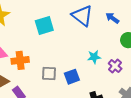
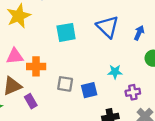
blue arrow: (112, 18) -> (139, 33), turned 72
purple cross: (115, 66) -> (133, 92), moved, turned 32

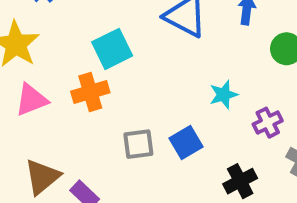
pink triangle: (15, 56) -> (31, 100), moved
orange cross: (36, 66) -> (90, 92), moved

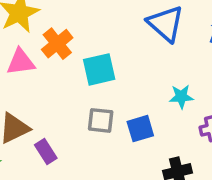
cyan square: (112, 49) -> (99, 69), moved
orange cross: (90, 92) -> (57, 44), moved, turned -36

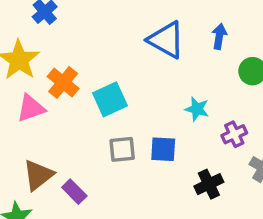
cyan star: (181, 97) -> (197, 109), turned 30
blue square: (140, 129) -> (163, 149), turned 32

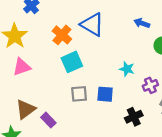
blue arrow: (219, 36) -> (142, 23), turned -80
blue triangle: (166, 40) -> (92, 25), moved
orange cross: (63, 82) -> (62, 35), moved

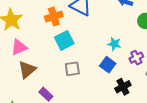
orange cross: (62, 35) -> (54, 16), turned 36
blue square: (105, 94) -> (108, 65), moved, turned 35
brown triangle: (26, 109) -> (27, 70), moved

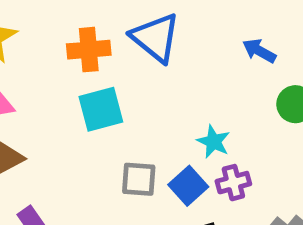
purple cross: (136, 58) -> (233, 183), moved
gray square: (72, 69) -> (139, 179), moved

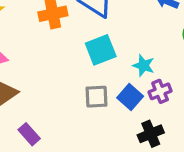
cyan square: (101, 109) -> (101, 50), moved

